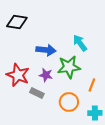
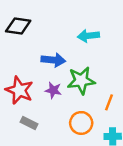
cyan arrow: (80, 43) -> (88, 36), moved, turned -60
gray rectangle: (37, 93) -> (29, 123), moved

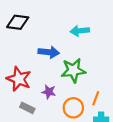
purple star: (53, 90) -> (49, 92), moved
orange line: (109, 102) -> (96, 98), moved

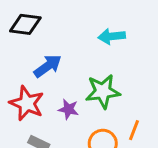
blue arrow: (49, 52) -> (48, 66), moved, turned -42
purple star: (49, 92) -> (69, 109), moved

